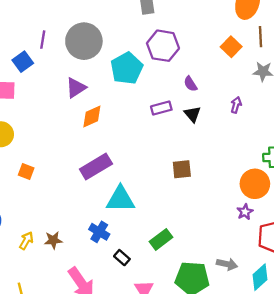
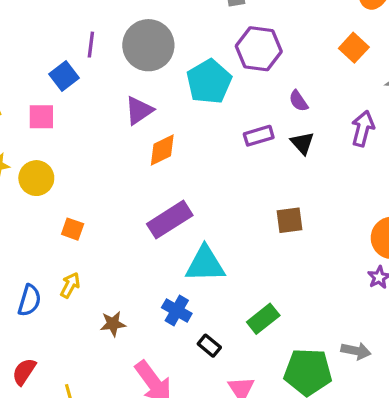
purple arrow: (236, 105) -> (363, 129), size x1.5
yellow arrow: (26, 241) -> (70, 285), moved

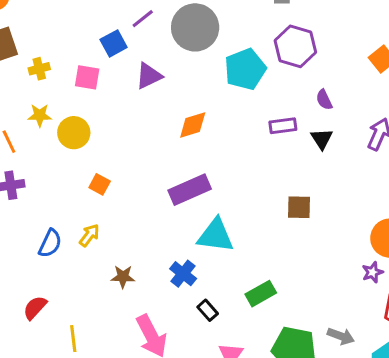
purple line: (91, 45) -> (143, 19), turned 35
purple triangle: (139, 110) -> (149, 76), moved

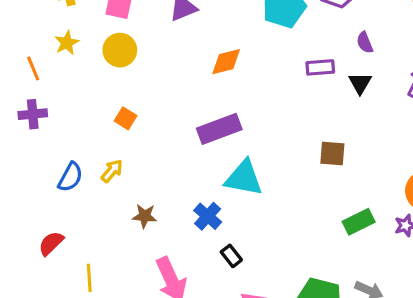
yellow star: (40, 115) -> (67, 43), turned -30
yellow circle: (74, 133) -> (120, 50), moved
green rectangle: (261, 294) -> (359, 222), moved

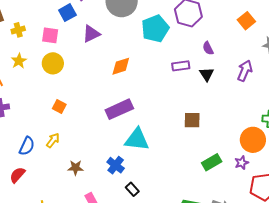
red semicircle: (51, 243) -> (17, 175), moved

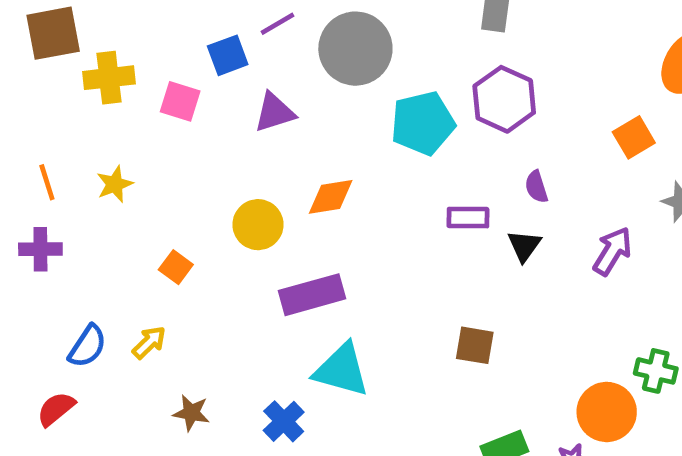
yellow cross: (18, 30) -> (109, 78), size x1.5
yellow star: (19, 61) -> (115, 184), moved
yellow circle: (53, 63) -> (258, 225), moved

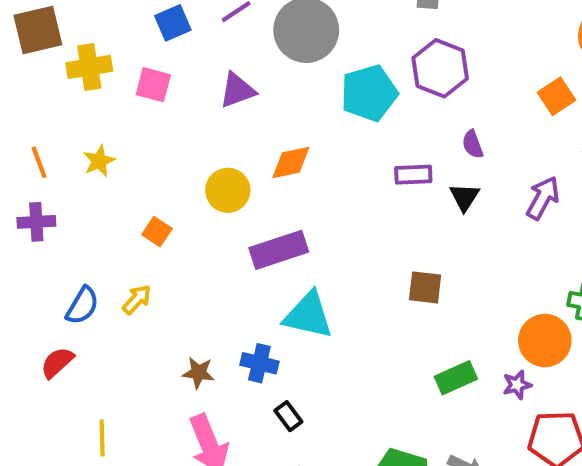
blue square: (228, 55) -> (173, 23), moved
brown star: (191, 413) -> (198, 373), moved
blue cross: (284, 421) -> (259, 363), turned -30

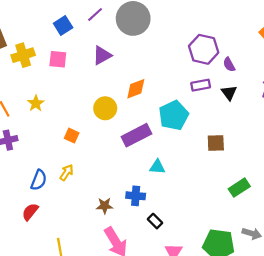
purple hexagon: (440, 68) -> (204, 49), moved
cyan pentagon: (369, 93) -> (174, 115), moved
cyan triangle: (308, 315) -> (157, 167), size x0.6

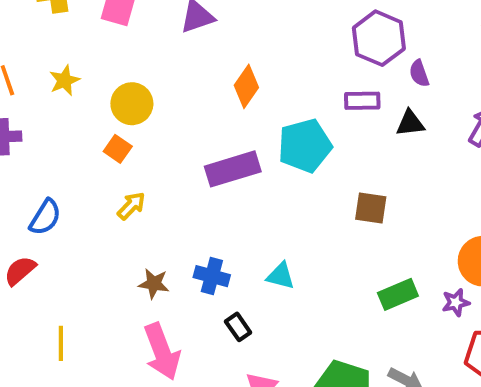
orange diamond: (136, 89) -> (246, 86), turned -45
black triangle: (229, 93) -> (410, 123), turned 49
yellow circle: (105, 108) -> (132, 104), moved
cyan triangle: (157, 167) -> (281, 276), moved
yellow arrow: (67, 173) -> (131, 206), moved

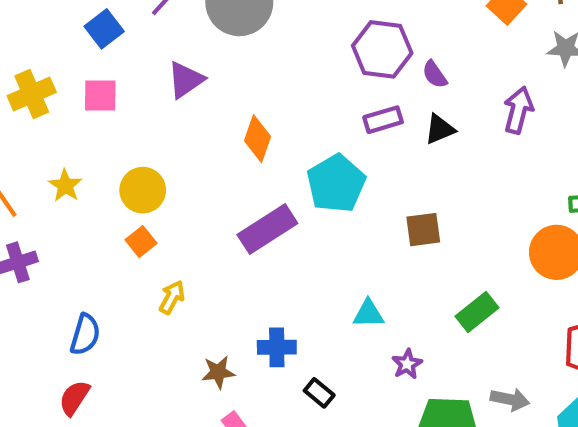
orange square: (118, 149) -> (141, 242), turned 32
cyan triangle: (281, 276) -> (368, 314), moved
purple star: (456, 302) -> (407, 364), moved

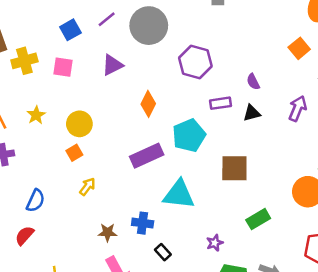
purple hexagon: (382, 49) -> (195, 62), moved
brown square: (423, 230) -> (234, 168), size x1.4
cyan triangle: (368, 314) -> (179, 194), moved, size x1.8

